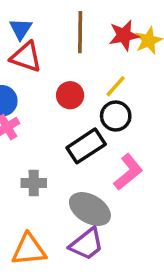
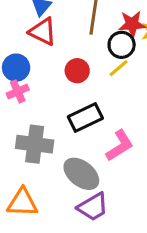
black circle: (116, 116) -> (122, 45), moved
gray cross: (34, 183) -> (35, 144), size x1.6
purple trapezoid: (87, 244) -> (93, 207), moved

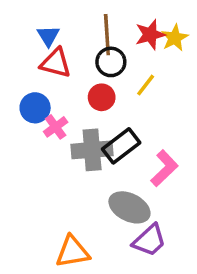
black circle: (122, 45) -> (111, 62), moved
pink cross: (18, 91) -> (56, 127), moved
gray cross: (35, 144) -> (92, 150), moved

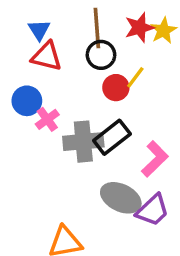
red circle: (102, 97) -> (116, 88), moved
purple trapezoid: (149, 240) -> (153, 210), moved

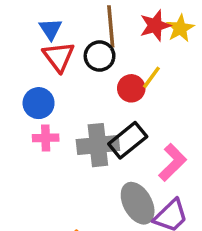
black circle: (101, 55) -> (100, 56), moved
red triangle: (47, 56) -> (59, 57), turned 40
pink cross: (47, 119) -> (46, 138), moved, turned 35
gray ellipse: (121, 198) -> (138, 203), turned 36

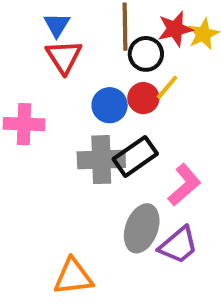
black circle: (100, 56) -> (146, 54), moved
blue circle: (39, 103) -> (110, 105), moved
pink cross: (46, 138) -> (24, 124), moved, size x1.4
gray ellipse: (138, 203) -> (142, 228), turned 45

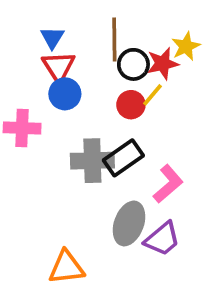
red star: (175, 29) -> (163, 64), moved
blue circle: (110, 105) -> (65, 94), moved

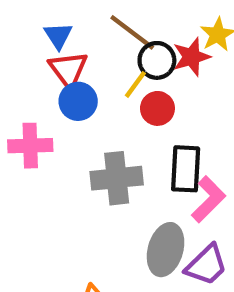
brown line: (114, 39) -> (132, 32), turned -48
yellow line: (153, 95) -> (135, 84), moved
black rectangle: (123, 158) -> (186, 169), moved, turned -48

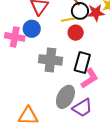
yellow line: (135, 84) -> (68, 20), turned 32
blue circle: (78, 101) -> (32, 29), moved

